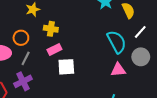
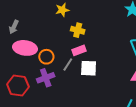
orange circle: (21, 38) -> (46, 57), moved
gray line: (26, 58) -> (68, 65), moved

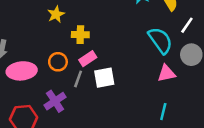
orange circle: (46, 57) -> (58, 62), moved

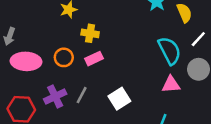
white square: (104, 78) -> (119, 99), moved, turned -30
gray line: (78, 79) -> (82, 95), moved

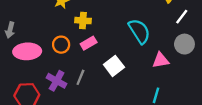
cyan semicircle: (169, 51) -> (139, 31), moved
purple cross: (55, 96) -> (57, 81), turned -30
white square: (119, 99) -> (114, 66), moved

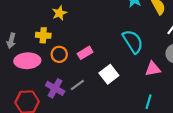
yellow cross: (83, 21) -> (43, 35), moved
gray line: (80, 77) -> (77, 85), turned 32

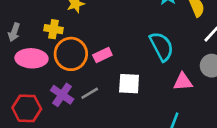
orange circle: (59, 54) -> (71, 54), size x1.6
white square: (109, 74) -> (129, 84), turned 36

